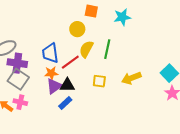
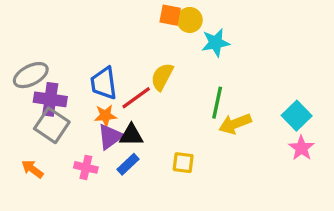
cyan star: (122, 17) -> (216, 43), moved
yellow circle: (77, 29) -> (190, 20), moved
green line: (107, 49) -> (217, 103), moved
yellow square: (99, 81) -> (183, 163), moved
pink cross: (20, 102) -> (86, 167), moved

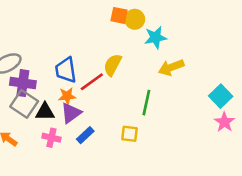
green line: (217, 103) -> (146, 103), moved
yellow arrow: (235, 124) -> (171, 67), moved
black triangle: (131, 135) -> (45, 112), moved

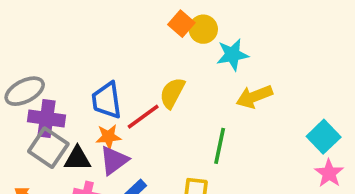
orange square: (119, 15) -> (181, 24), turned 30

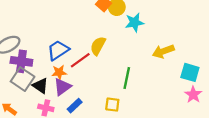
yellow arrow: (254, 97) -> (163, 51), moved
blue trapezoid: (107, 100) -> (58, 50), turned 65
cyan square: (324, 137) -> (190, 72), turned -30
black triangle: (77, 159) -> (40, 86), turned 35

